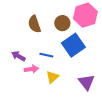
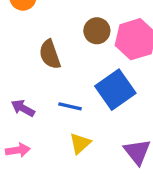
brown circle: (62, 23) -> (97, 31), moved
pink arrow: (31, 69) -> (18, 150), moved

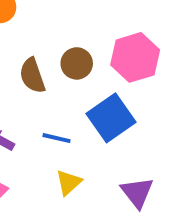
brown circle: (97, 31) -> (77, 63), moved

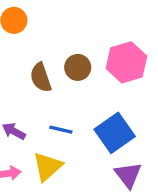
blue square: (111, 118) -> (115, 133), moved
yellow triangle: (69, 182) -> (47, 167), moved, size x1.4

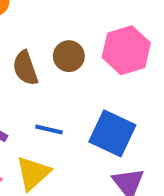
blue square: (115, 133) -> (112, 133), turned -30

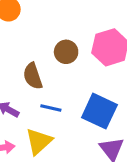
brown semicircle: (25, 68) -> (33, 76), moved

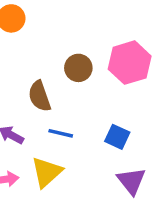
blue square: (99, 111) -> (117, 137), size x0.6

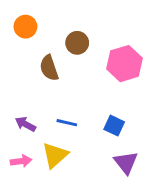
brown circle: (78, 68) -> (77, 43), moved
brown semicircle: (39, 96) -> (49, 68), moved

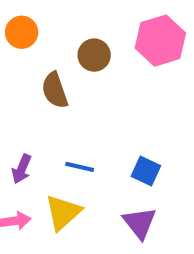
pink hexagon: (124, 64) -> (160, 41), moved
purple arrow: (25, 124) -> (22, 169), turned -96
purple triangle: (126, 163) -> (140, 223), moved

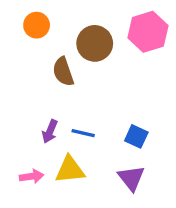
brown circle: (94, 55) -> (95, 43), size x1.4
purple arrow: (22, 169) -> (50, 132), moved
yellow triangle: (63, 212) -> (70, 170), turned 36

